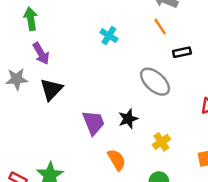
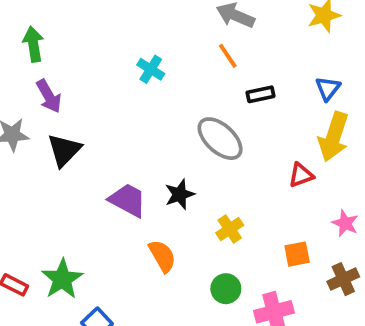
purple trapezoid: (94, 123) -> (128, 200), turned -40

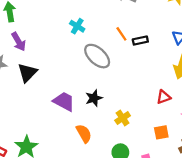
orange line: (228, 56) -> (121, 34), moved
gray ellipse: (220, 139) -> (97, 56), moved
red triangle: (301, 175) -> (164, 97), moved

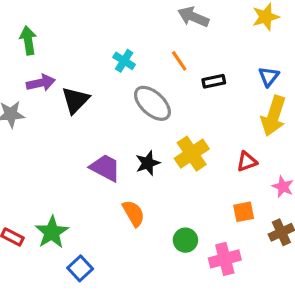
orange line: (121, 34) -> (179, 61), moved
purple arrow: (19, 42) -> (41, 83), turned -72
black triangle: (27, 73) -> (75, 100), moved
yellow cross: (123, 118) -> (192, 154), moved, size x1.5

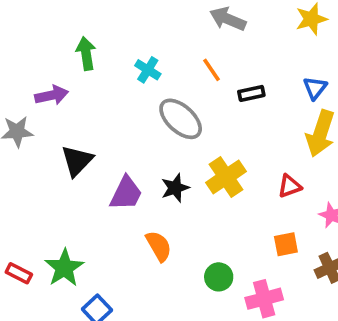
green arrow: (28, 40) -> (86, 53), moved
black triangle: (75, 100) -> (77, 161), moved
purple trapezoid: (105, 168) -> (126, 193), turned 88

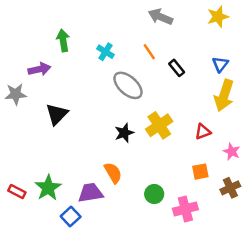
black rectangle: (251, 93) -> (177, 68), turned 63
purple trapezoid: (126, 193) -> (91, 193), moved, turned -125

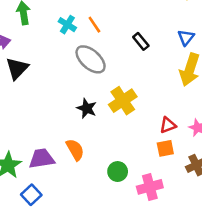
orange line: (149, 52) -> (94, 25), moved
black triangle: (57, 114) -> (17, 68), moved
red triangle: (203, 132) -> (168, 125), moved
black star: (124, 133) -> (87, 108), turned -30
purple trapezoid: (91, 193) -> (42, 159), moved

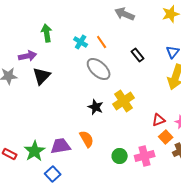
orange square: (165, 148) -> (166, 137), moved, turned -32
pink cross: (150, 187) -> (145, 156), moved

